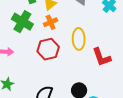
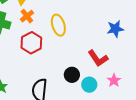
red L-shape: (102, 57) -> (98, 58), moved

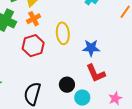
blue star: (115, 29) -> (91, 48), moved
pink star: (114, 80) -> (115, 98), moved

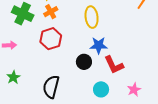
yellow ellipse: (63, 33) -> (92, 17), moved
blue star: (91, 48) -> (99, 45), moved
black circle: (67, 85) -> (84, 62), moved

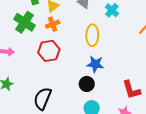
black circle: (84, 62) -> (87, 84), moved
red L-shape: (114, 65) -> (131, 90), moved

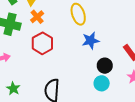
black circle: (87, 84) -> (105, 66), moved

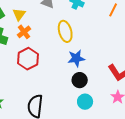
black circle: (105, 66) -> (80, 80), moved

